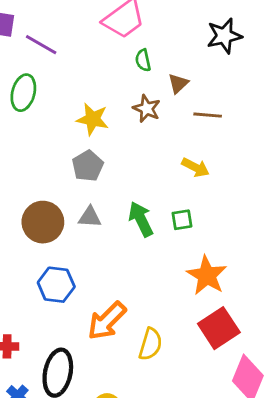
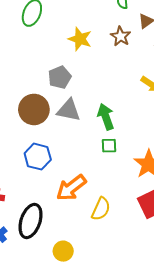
gray pentagon: (88, 166) -> (60, 77), moved
gray triangle: (90, 217) -> (69, 110), size x1.4
green square: (182, 220) -> (109, 146), moved

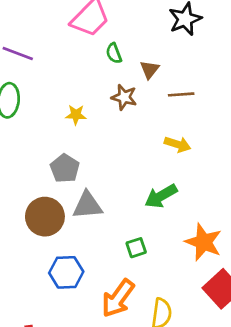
yellow star: (80, 39) -> (76, 115), size x0.7
green arrow: (106, 117) -> (161, 196), moved, turned -85
green square: (109, 146) -> (136, 248), moved

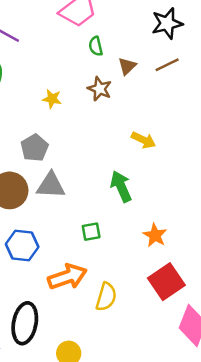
brown line: (181, 94) -> (167, 65), moved, turned -30
green arrow: (161, 196) -> (121, 186), turned 88
orange star: (203, 242) -> (155, 235), size x0.7
orange arrow: (118, 298) -> (67, 277), turned -153

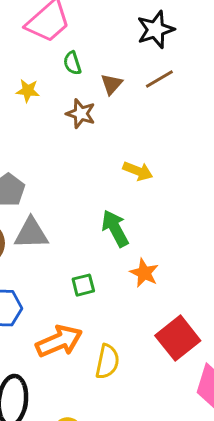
yellow star: (52, 99) -> (28, 91), moved
orange star: (155, 235) -> (144, 273), moved

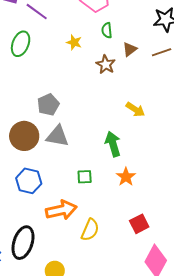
red square: (178, 338) -> (139, 224), size x0.7

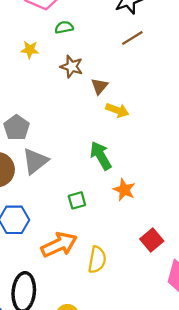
green semicircle: (107, 30) -> (64, 27), turned 98
brown triangle: (130, 49) -> (100, 86), moved
gray triangle: (57, 136) -> (35, 161), turned -35

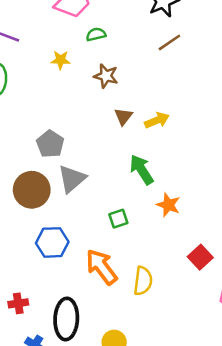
brown triangle: (100, 86) -> (123, 116), moved
yellow arrow: (117, 110) -> (157, 120), turned -40
orange arrow: (59, 245) -> (102, 267), turned -100

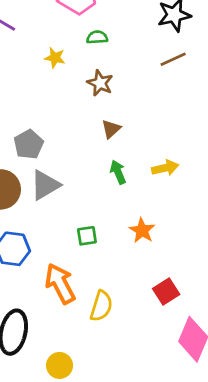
yellow arrow: (157, 120) -> (165, 168), moved
green arrow: (142, 170) -> (118, 172), moved, size x0.7

